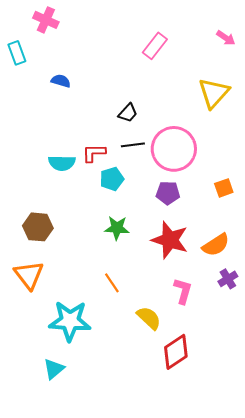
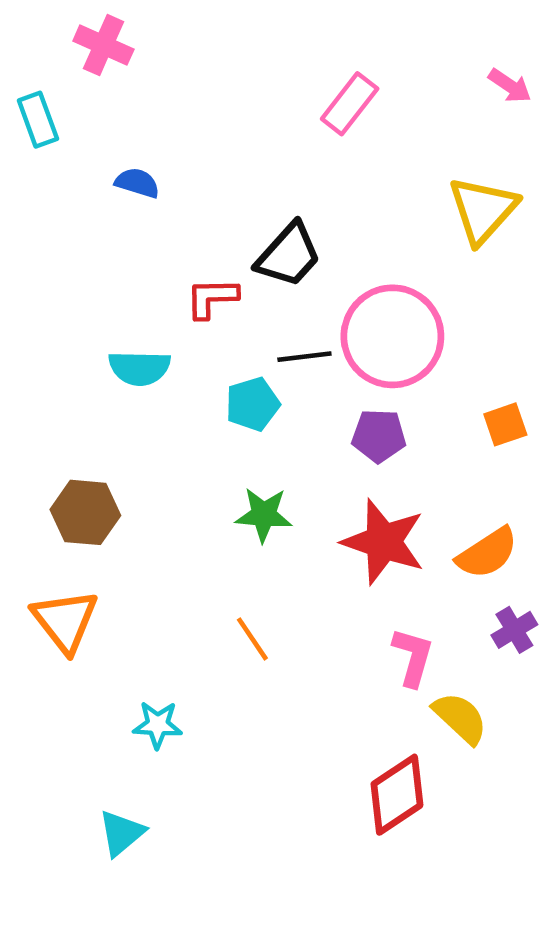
black trapezoid: (128, 113) -> (289, 255), size x1.5
black line: (133, 145) -> (304, 357), moved
red L-shape: (94, 153) -> (212, 298), moved
yellow semicircle: (149, 318) -> (460, 718), moved
cyan star: (70, 321) -> (158, 725), size x0.5

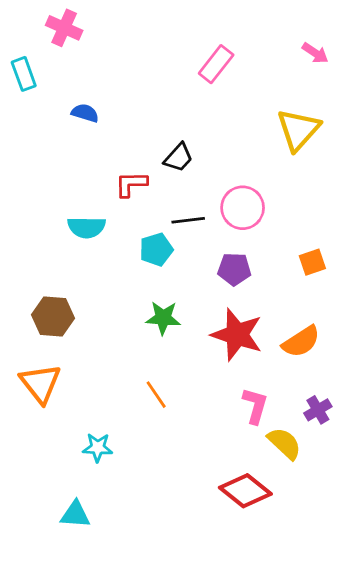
black trapezoid: (289, 255) -> (178, 158), size x0.7
pink circle: (392, 336) -> (243, 208), size x0.7
purple cross: (514, 630) -> (318, 410), moved
red diamond: (397, 795) -> (245, 491), turned 72
cyan triangle: (121, 833) -> (75, 514), turned 44

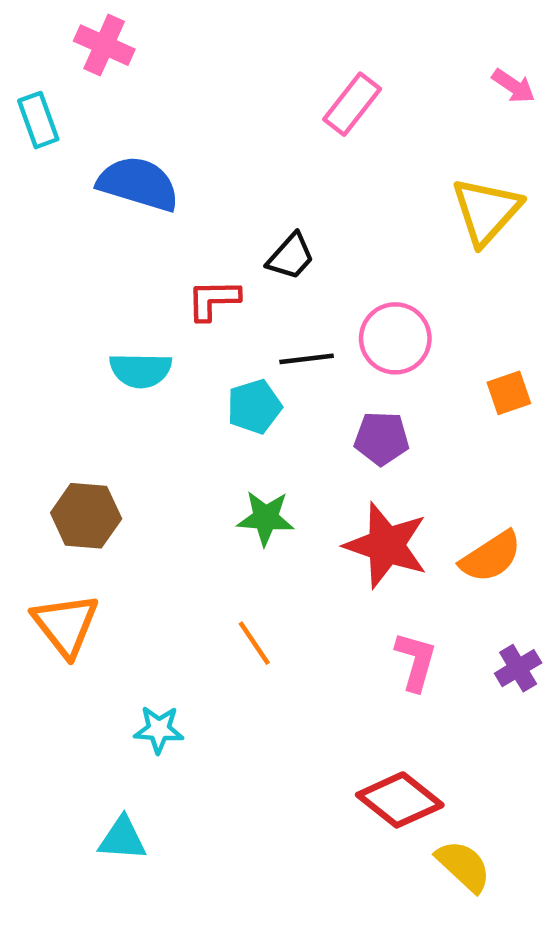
blue semicircle: (85, 113) -> (138, 184), size x1.8
orange square: (312, 262) -> (509, 393), moved
yellow semicircle: (284, 443) -> (463, 866), moved

